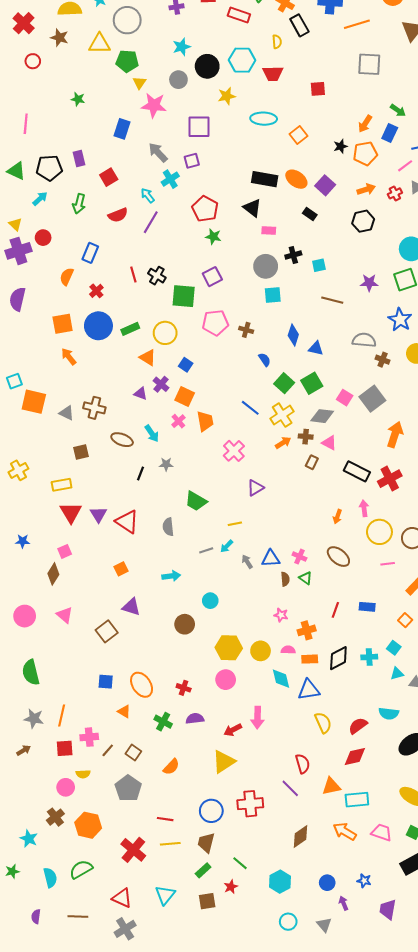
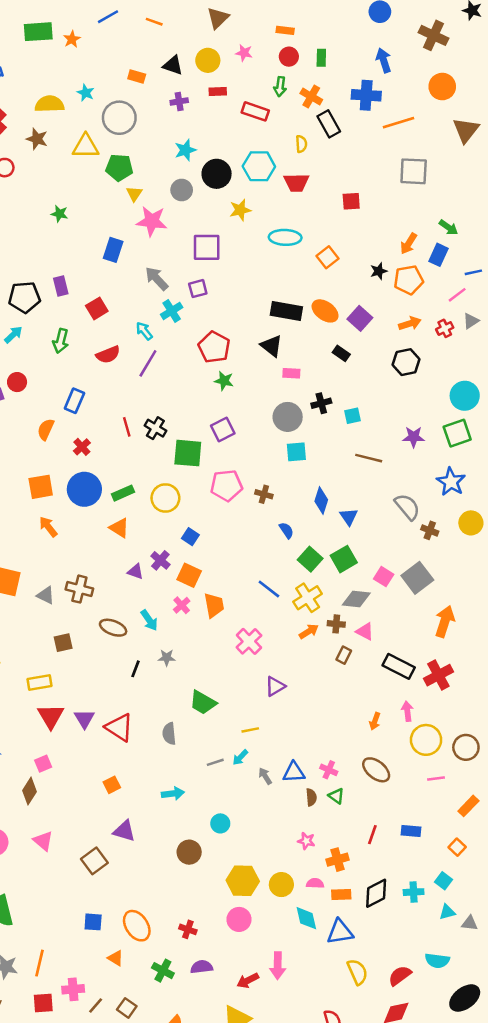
gray semicircle: (364, 340) -> (407, 507), turned 45
blue triangle: (316, 348) -> (349, 517), turned 42
orange triangle: (148, 358) -> (119, 528), moved

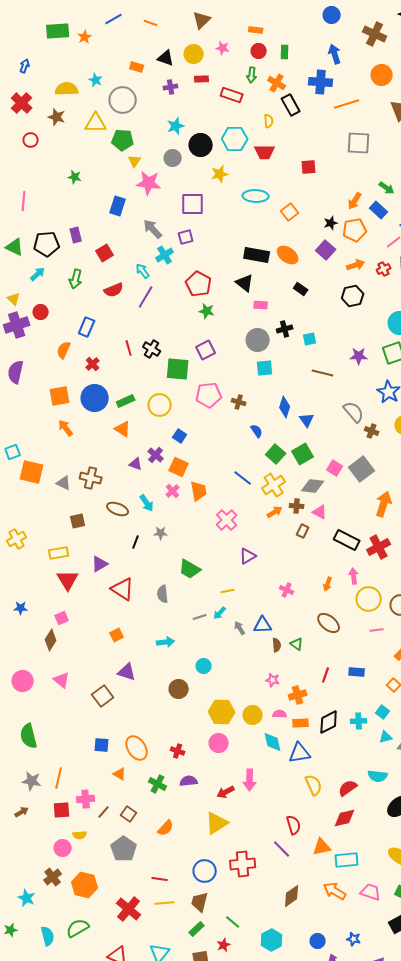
blue rectangle: (438, 255) -> (379, 210), turned -72
purple square: (360, 318) -> (326, 250), moved
purple triangle: (84, 719) -> (100, 564), moved, turned 30
pink cross: (329, 770) -> (287, 590), moved

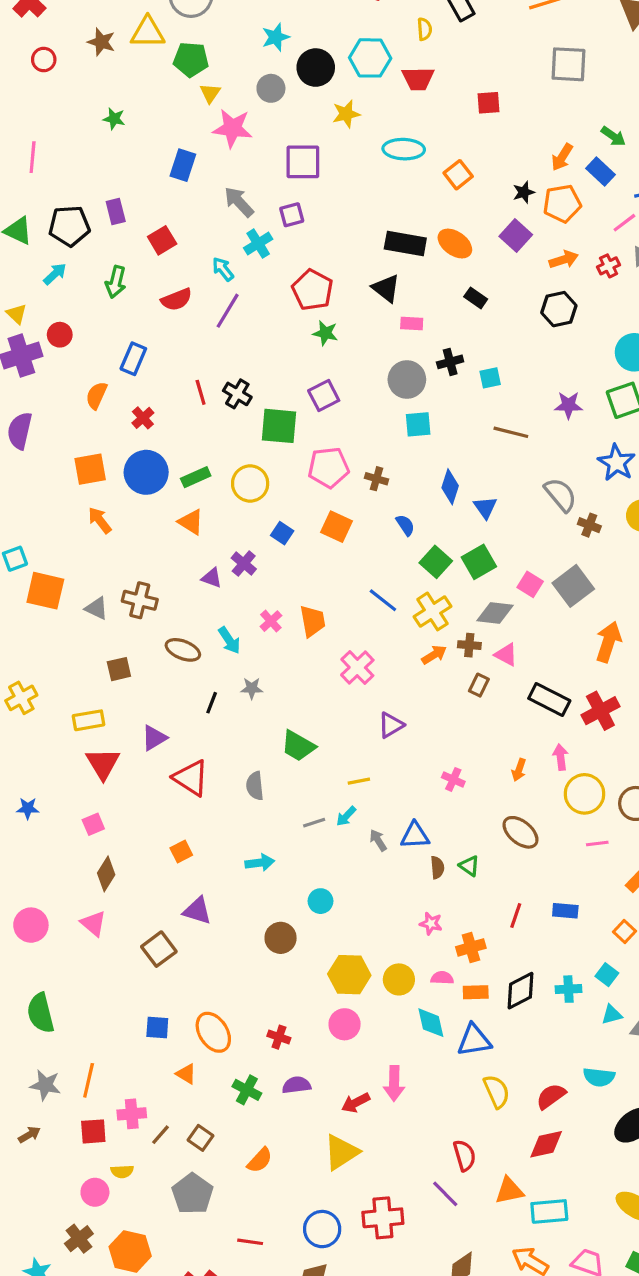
brown star: (57, 117) -> (101, 42), moved
orange square: (179, 467) -> (337, 527), moved
brown diamond: (51, 640) -> (106, 874), moved

